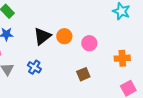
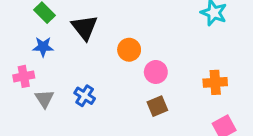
black triangle: (42, 36) -> (85, 27), moved, turned -30
pink circle: (89, 43) -> (156, 72), moved

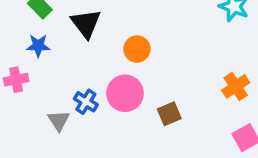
pink circle: (156, 72) -> (125, 93), moved, size x1.4
orange cross: (215, 82) -> (236, 86), turned -30
gray triangle: (45, 99) -> (59, 121), moved

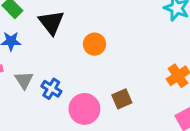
pink circle: (125, 93) -> (84, 109), moved
gray triangle: (59, 121) -> (24, 80), moved

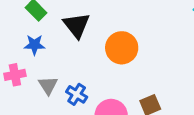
orange circle: (94, 44) -> (122, 48), size x1.4

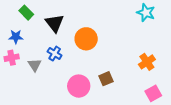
blue star: (34, 45) -> (16, 37), moved
blue cross: (77, 94) -> (55, 54), moved

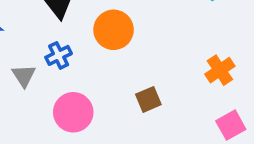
blue cross: (55, 54) -> (59, 55), turned 32
pink circle: (79, 86) -> (73, 112), moved

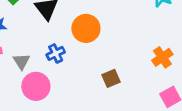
blue cross: (59, 55) -> (56, 53), moved
pink circle: (73, 112) -> (36, 86), moved

